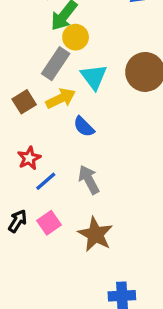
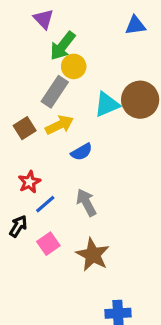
cyan triangle: (94, 77) -> (107, 104), moved, turned 44
blue semicircle: (84, 127) -> (82, 152), turned -75
black arrow: (18, 221) -> (18, 226), moved

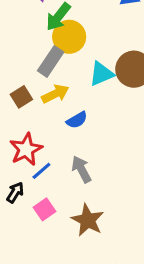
yellow circle: (74, 66) -> (69, 37), size x1.4
red star: (29, 182) -> (26, 149), size x1.5

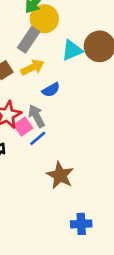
gray arrow: (81, 169) -> (36, 116), moved
blue line: (41, 171) -> (38, 138), moved
pink square: (44, 209) -> (23, 127), moved

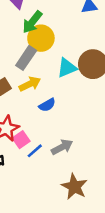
gray arrow: (36, 116) -> (62, 147), moved, turned 90
brown star: (60, 175) -> (74, 187), moved

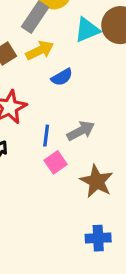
pink square: (21, 140) -> (56, 162), moved
blue line: (35, 151) -> (46, 136), turned -42

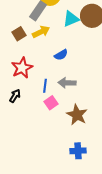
blue semicircle: (62, 77) -> (61, 55), moved
gray arrow: (81, 131) -> (67, 83), turned -150

